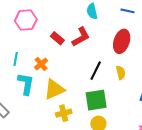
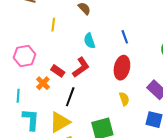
blue line: (127, 11) -> (125, 37), turned 64
orange cross: (41, 64) -> (43, 83), moved
black line: (96, 71) -> (70, 97), moved

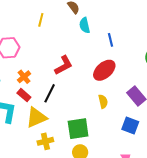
cyan semicircle: (89, 41) -> (85, 25), moved
red ellipse: (122, 68) -> (104, 70), turned 30
red rectangle: (58, 71) -> (24, 95), moved

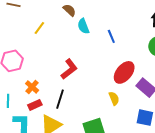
yellow line: (41, 20) -> (39, 28), turned 32
red ellipse: (104, 70) -> (124, 72), moved
red rectangle: (24, 95) -> (35, 105), turned -56

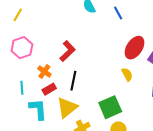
yellow line: (39, 28) -> (18, 15), moved
red L-shape: (69, 69) -> (68, 51), moved

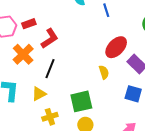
orange cross: (44, 71) -> (23, 54), size x1.5
red rectangle: (49, 89) -> (29, 24), moved
yellow triangle: (67, 107) -> (39, 94), size x0.7

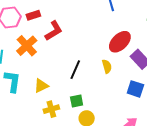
black line: (50, 69) -> (75, 70), moved
green square: (81, 101) -> (77, 101), moved, size x0.6

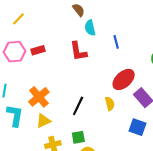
red L-shape: (54, 31) -> (78, 51), moved, turned 110
orange cross: (27, 46) -> (39, 97), moved

